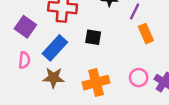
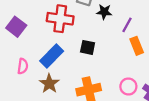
purple square: (25, 27) -> (16, 27), moved
brown star: (54, 78) -> (49, 84), turned 30

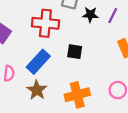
purple line: (127, 25) -> (113, 16), moved

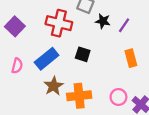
brown star: (37, 90) -> (54, 86), moved

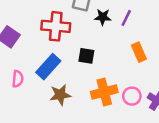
brown star: (54, 86) -> (60, 95), turned 30
orange cross: (79, 96) -> (104, 92), moved

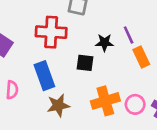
black star: (103, 17) -> (105, 43), moved
purple line: (126, 18) -> (129, 35), moved, turned -49
blue rectangle: (48, 67) -> (44, 76), turned -60

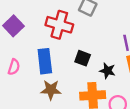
black star: (105, 43) -> (107, 71), moved

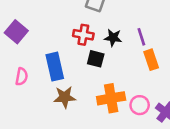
red cross: (59, 25) -> (83, 35), moved, size x0.7
black star: (107, 71) -> (113, 38), moved

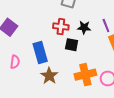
brown star: (65, 97) -> (49, 76), turned -30

